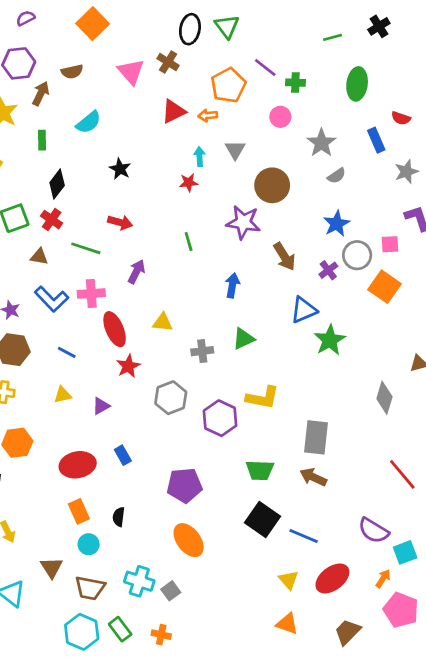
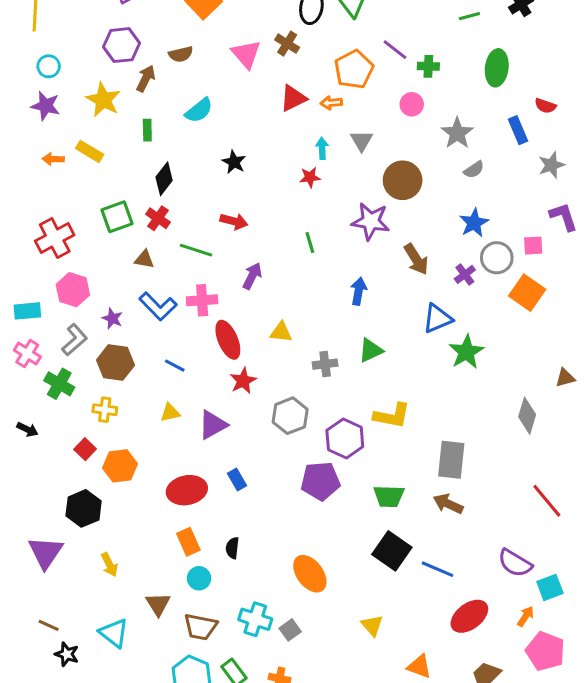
purple triangle: (101, 406) -> (213, 425), size x1.5
purple pentagon: (184, 485) -> (321, 481), moved
yellow triangle: (289, 580) -> (372, 625), moved

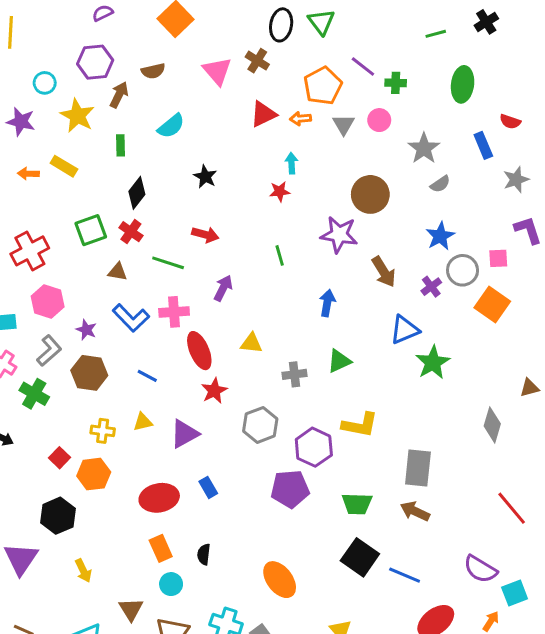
cyan circle: (49, 66) -> (45, 83), moved
gray triangle: (362, 141) -> (344, 125), moved
yellow cross: (105, 410) -> (103, 431), moved

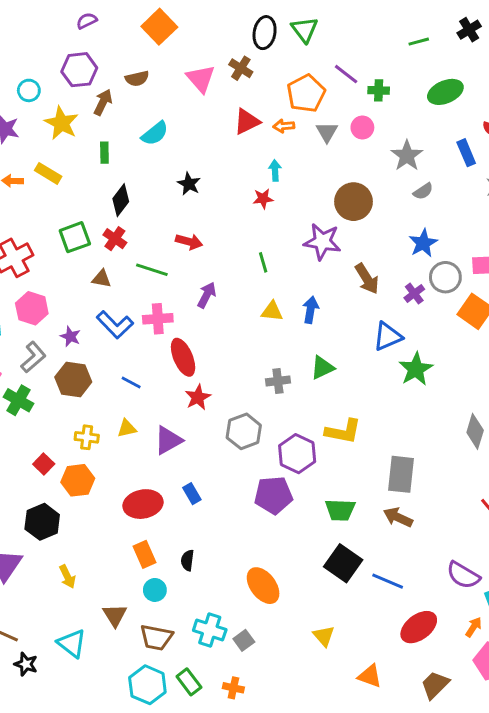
green ellipse: (463, 84) -> (445, 92), turned 60
yellow triangle: (251, 343) -> (272, 311), moved

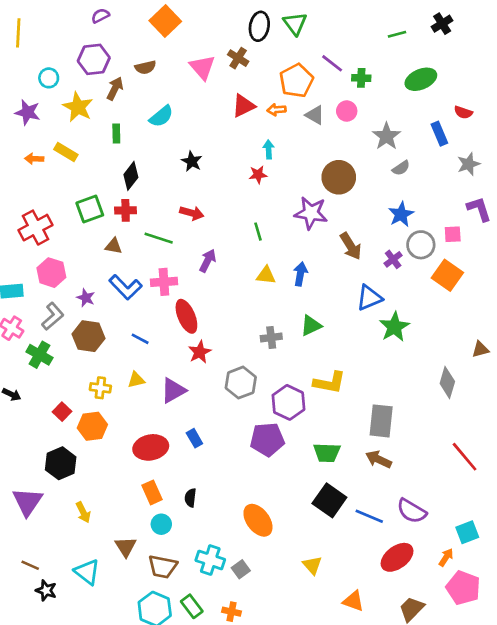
gray triangle: (327, 132) -> (315, 115), turned -30
red cross: (115, 239) -> (126, 210), turned -36
purple semicircle: (463, 575) -> (412, 511), moved

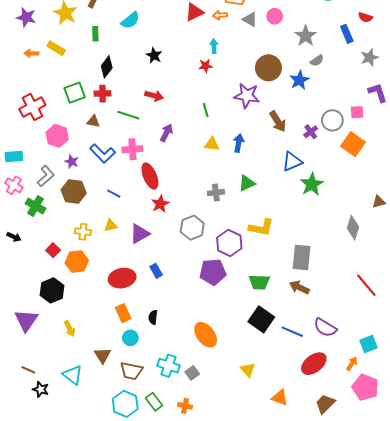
blue star: (401, 214) -> (299, 80), moved
pink hexagon: (51, 273) -> (57, 136), moved

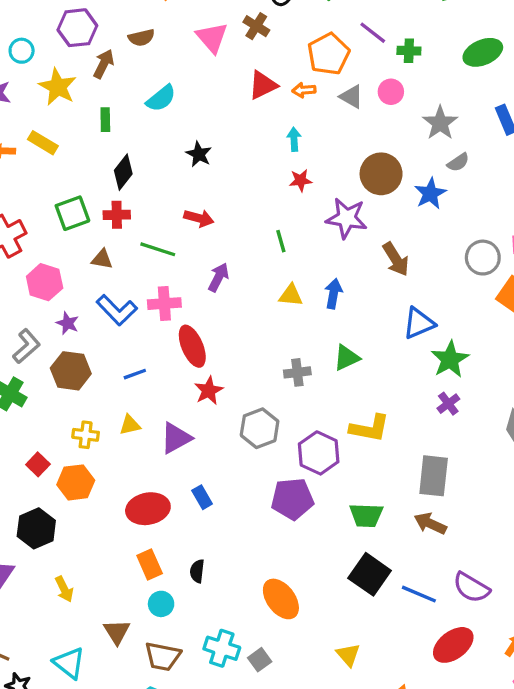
red star: (206, 66) -> (301, 180), moved
purple cross: (311, 132) -> (448, 404), moved
blue line: (114, 194) -> (135, 374), turned -48

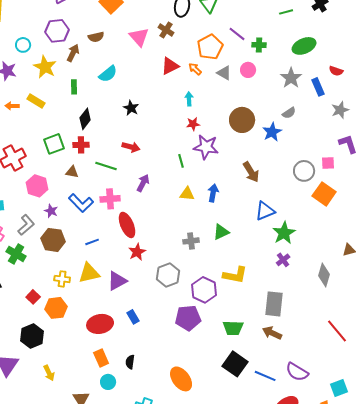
orange arrow: (304, 90) -> (195, 69), turned 48
gray star: (440, 123) -> (291, 78), moved
purple star: (347, 218) -> (206, 147), moved
yellow triangle: (130, 425) -> (89, 273), size x1.6

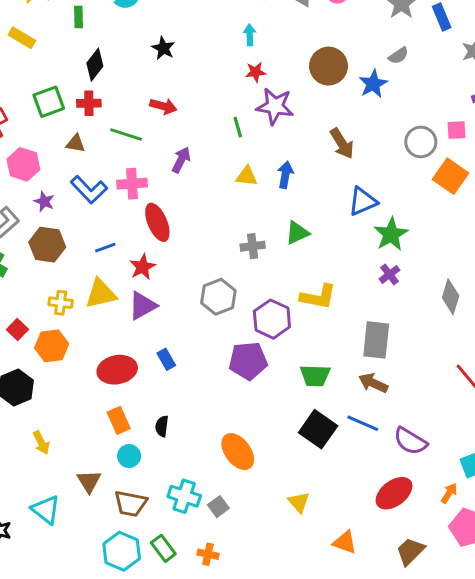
red star: (137, 252) -> (142, 267), moved
blue line: (265, 376) -> (363, 423), moved

